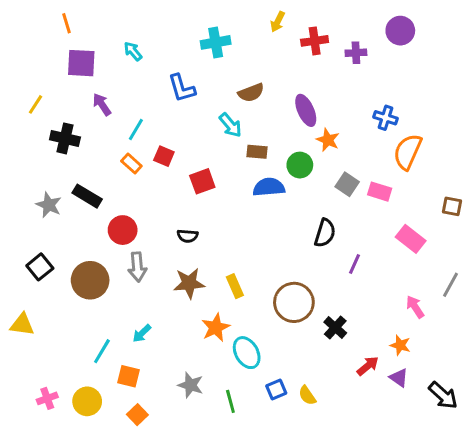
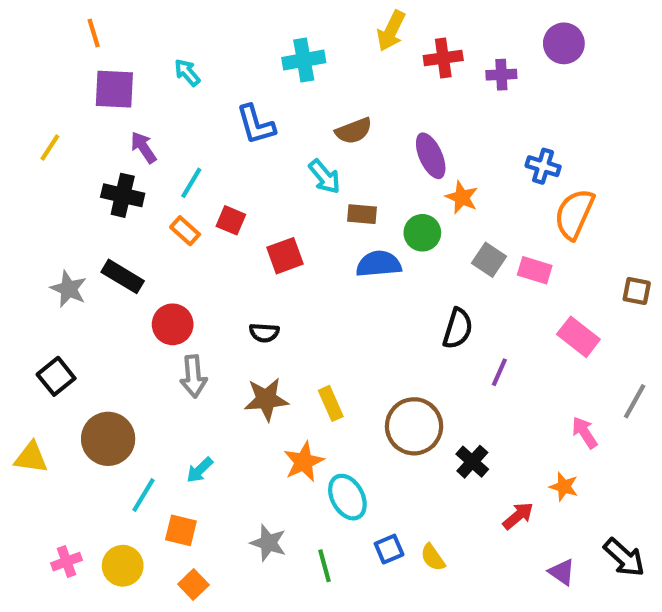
yellow arrow: (278, 22) -> (391, 31), size x1.4
black cross: (65, 138) -> (123, 195), moved
brown circle: (90, 280) -> (108, 439), moved
purple triangle: (399, 378) -> (562, 572), moved

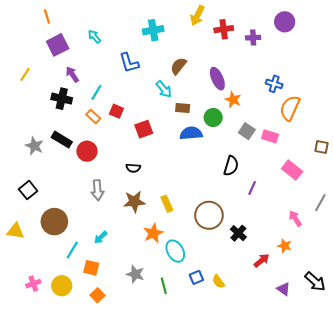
purple square: (114, 89) -> (58, 45), turned -30
brown semicircle: (354, 131) -> (178, 66), turned 150
red circle: (173, 324) -> (87, 151), moved

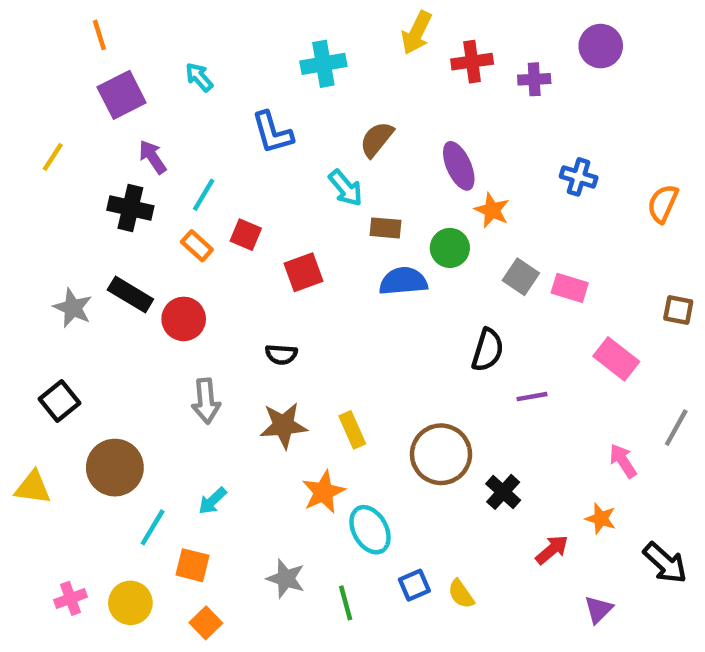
orange semicircle: (290, 108) -> (663, 204), moved, size x0.7
purple line: (252, 188) -> (532, 397), turned 56
black arrow: (315, 282) -> (665, 563), moved
purple triangle: (284, 289) -> (598, 610), turned 40

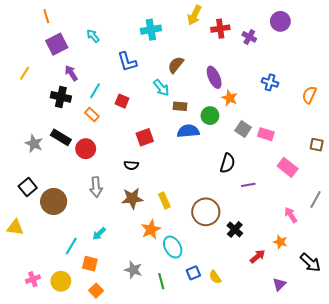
purple cross: (534, 79) -> (249, 37), turned 32
red square: (246, 235) -> (122, 101), moved
red square: (303, 272) -> (145, 137), moved
brown circle: (115, 468) -> (54, 201), moved

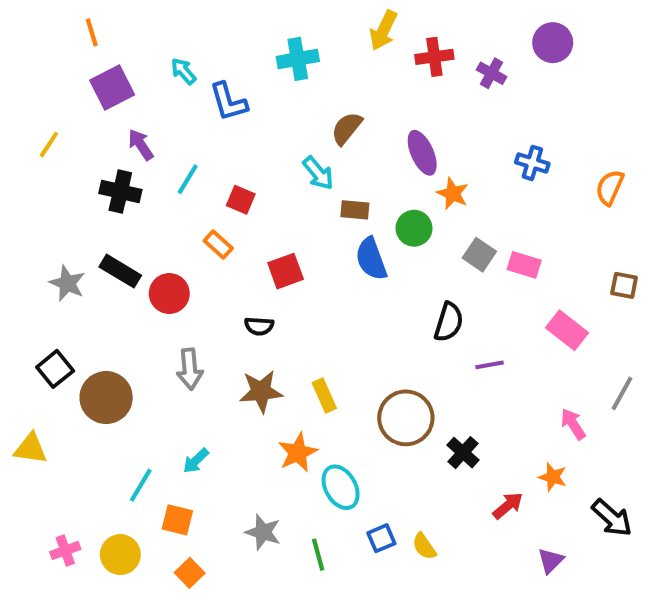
blue L-shape: (127, 62) -> (228, 102), moved
orange rectangle: (92, 115) -> (218, 245), moved
blue semicircle: (188, 131) -> (371, 259), turned -105

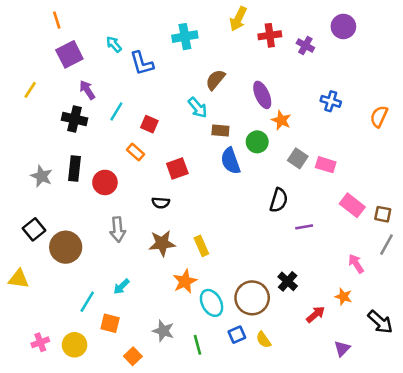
black rectangle: (120, 271) -> (75, 169), turned 65
brown square: (624, 285) -> (383, 214), moved
brown circle: (406, 418) -> (252, 298), moved
orange square: (190, 573) -> (133, 356), moved

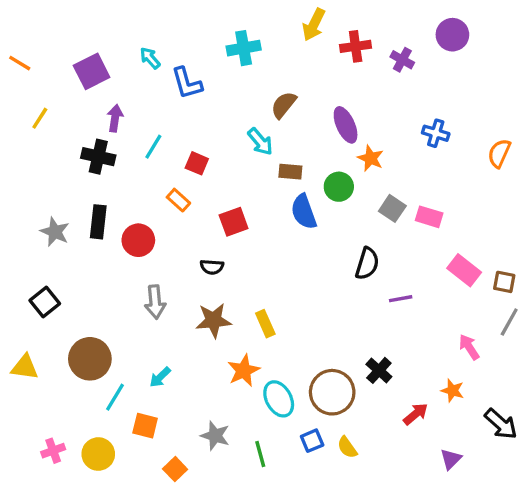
orange line: (57, 20) -> (20, 63), moved, turned -42
purple arrow: (87, 90) -> (115, 118), turned 42
brown circle: (66, 247) -> (90, 359), moved

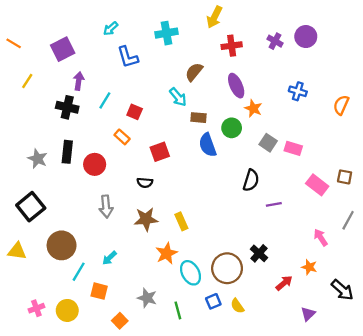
purple circle: (452, 35) -> (306, 37), moved
red cross: (356, 46) -> (232, 46), moved
cyan arrow: (150, 58) -> (111, 29), moved, turned -91
brown square: (504, 282) -> (345, 177), moved
black square: (45, 302) -> (31, 207), size x1.4

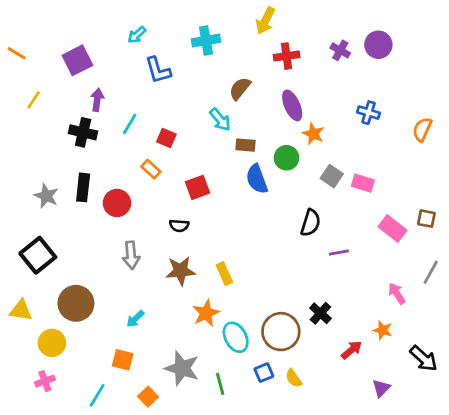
cyan line: (79, 272) -> (97, 395), moved
gray star: (147, 298) -> (182, 368), size x1.4
yellow circle: (67, 310) -> (52, 343), moved

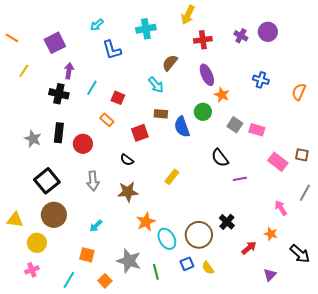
brown rectangle: (246, 145) -> (161, 114), moved
black semicircle: (311, 223) -> (220, 158), turned 126
black semicircle: (179, 226) -> (127, 160), turned 32
black square: (38, 255) -> (47, 181), moved
yellow rectangle: (224, 274) -> (172, 177), moved, turned 63

